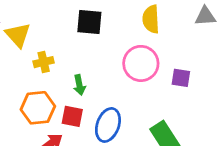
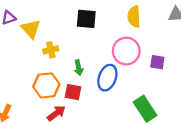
blue ellipse: (108, 125) -> (107, 78), moved

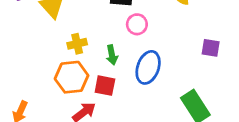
yellow cross: (51, 50) -> (77, 44), moved
pink circle: (126, 51) -> (137, 24), moved, size x0.6

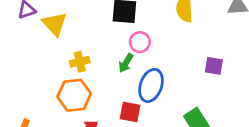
green arrow: (112, 55) -> (126, 63), moved, turned 42
red square: (105, 86) -> (130, 112), moved

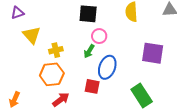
yellow triangle: (55, 24) -> (32, 35), moved
purple square: (214, 66) -> (153, 53), size x1.6

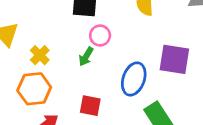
yellow cross: (56, 50) -> (40, 55), turned -32
blue ellipse: (107, 67) -> (134, 79), moved

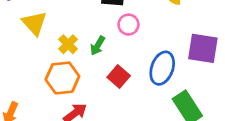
green arrow: (86, 57) -> (98, 46), moved
red square: (90, 106) -> (119, 77), moved, turned 30

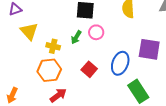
yellow cross: (68, 44) -> (53, 46), turned -32
green arrow: (98, 46) -> (76, 37), moved

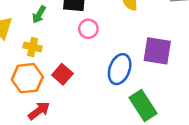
green arrow: (76, 37) -> (39, 15), moved
red square: (89, 69) -> (62, 74), moved

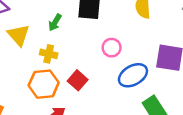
pink circle: (88, 29) -> (112, 48), moved
blue ellipse: (120, 69) -> (133, 75), turned 40

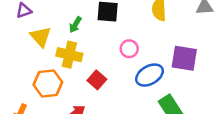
yellow cross: (49, 54) -> (69, 55), size x1.5
orange hexagon: (44, 84) -> (48, 83), moved

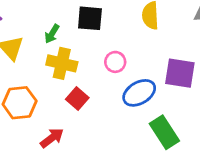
yellow cross: (69, 55) -> (62, 63), moved

